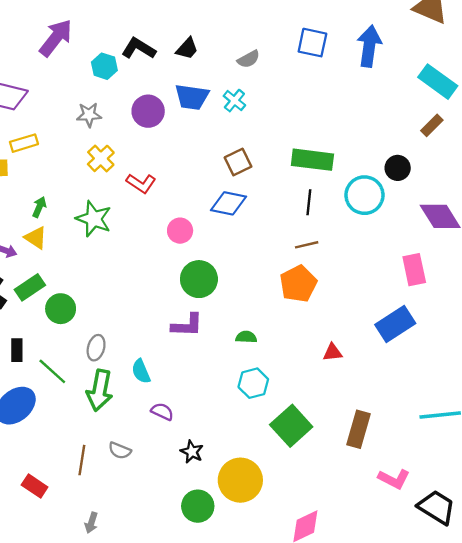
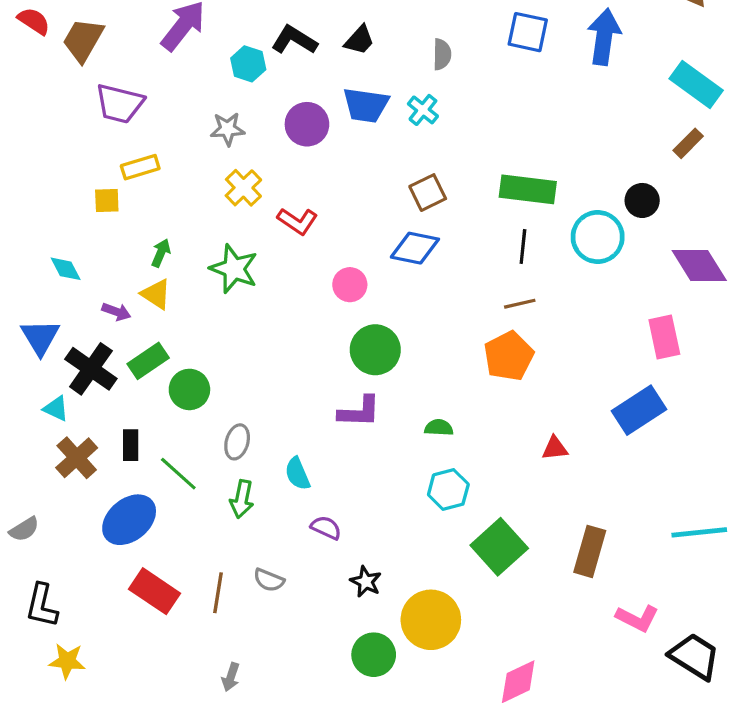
gray semicircle: (249, 59) -> (442, 54), turned -60
green arrow: (100, 390) -> (242, 499), size x0.7
red rectangle: (35, 486) -> (154, 591), moved, size x1.4

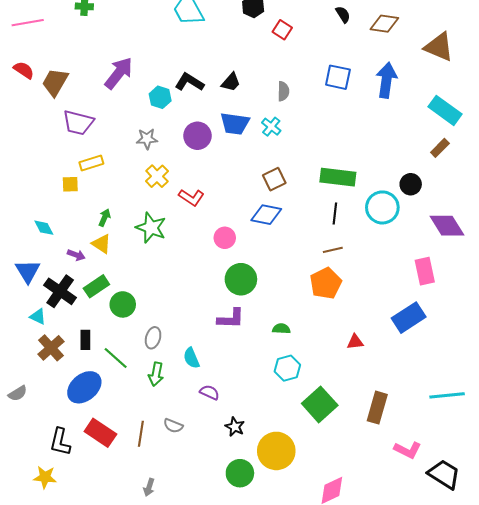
black L-shape: (42, 605) -> (60, 442), moved

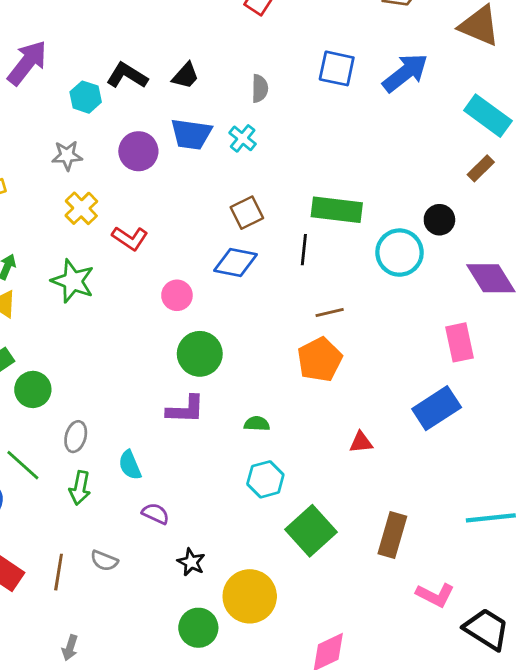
blue arrow: (386, 80) -> (405, 73), turned 44
black line: (335, 214) -> (304, 250), moved

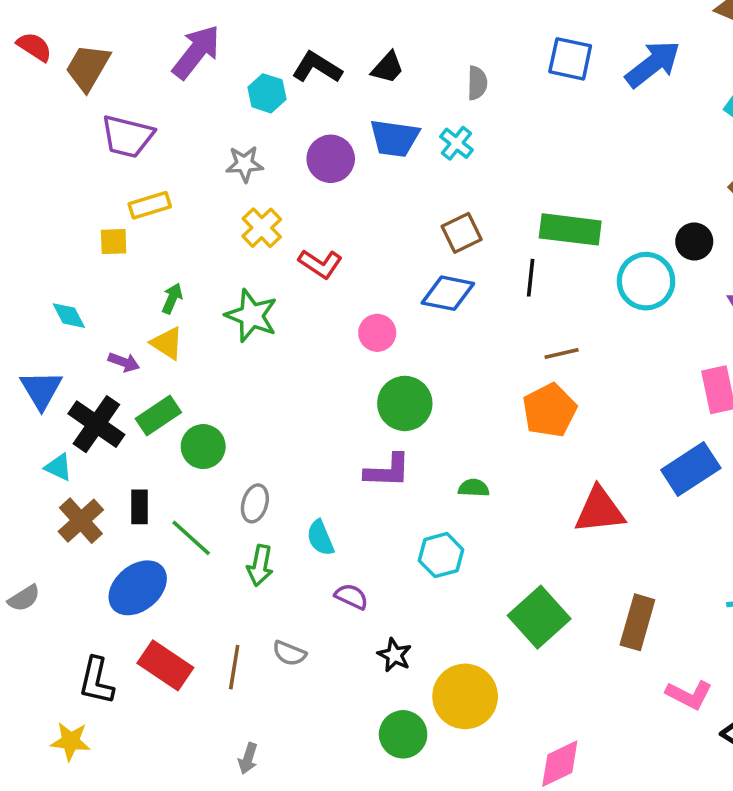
red triangle: (361, 442) -> (599, 510), size x1.8
cyan hexagon: (265, 479) -> (441, 555), moved

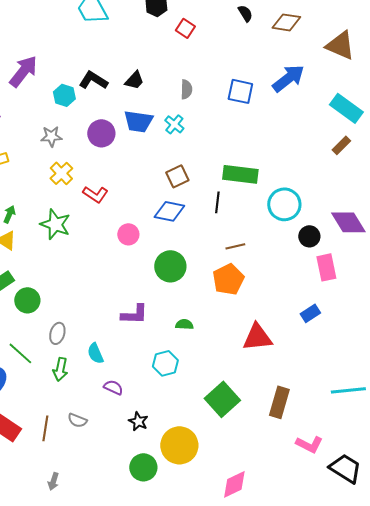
blue square: (570, 59) -> (240, 91), moved
black circle: (694, 242) -> (309, 236), moved
green circle: (405, 403) -> (170, 266), moved
blue rectangle: (691, 469) -> (310, 313), size x0.6

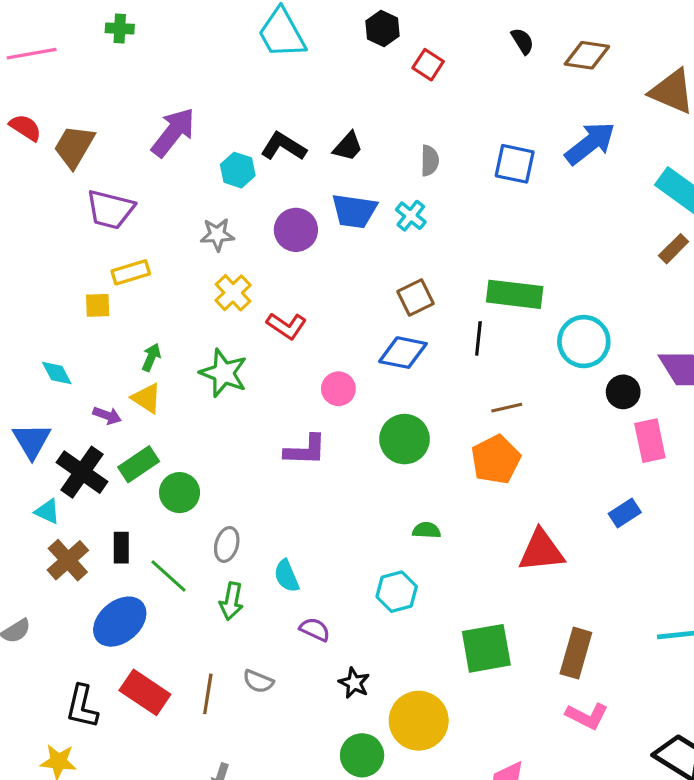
purple L-shape: (134, 314) -> (305, 450), moved
green square: (222, 399) -> (486, 648), turned 32
pink L-shape: (309, 444) -> (587, 716), moved

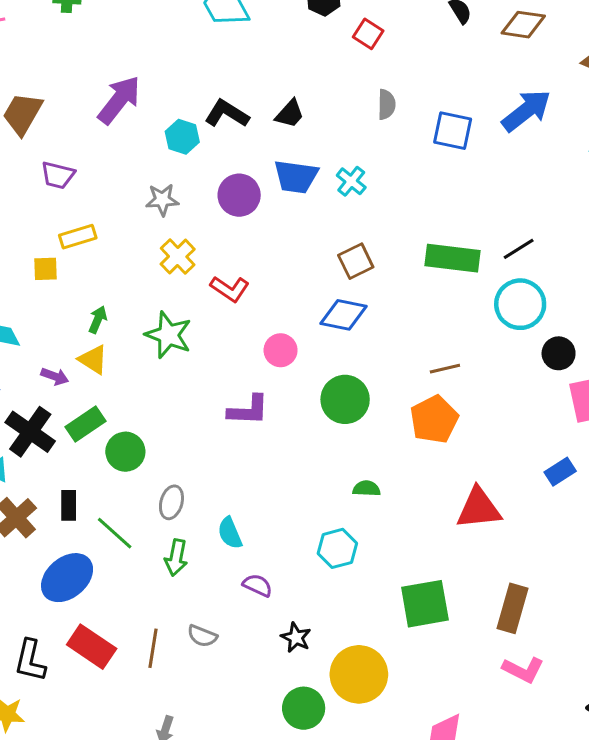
gray semicircle: (430, 161) -> (387, 104), moved
purple trapezoid: (110, 209) -> (58, 175), size x0.7
black line: (478, 338) -> (519, 249), moved, turned 52

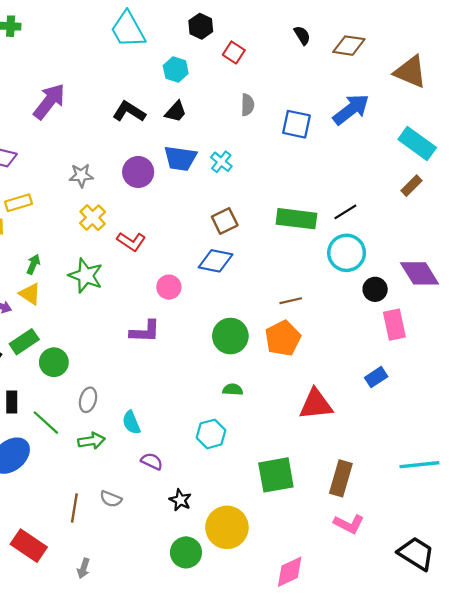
cyan hexagon: (182, 137) -> (176, 69), moved
green circle: (345, 399) -> (230, 336), moved
green arrow: (176, 558) -> (91, 441), turned -110
red rectangle: (92, 647) -> (29, 546), moved

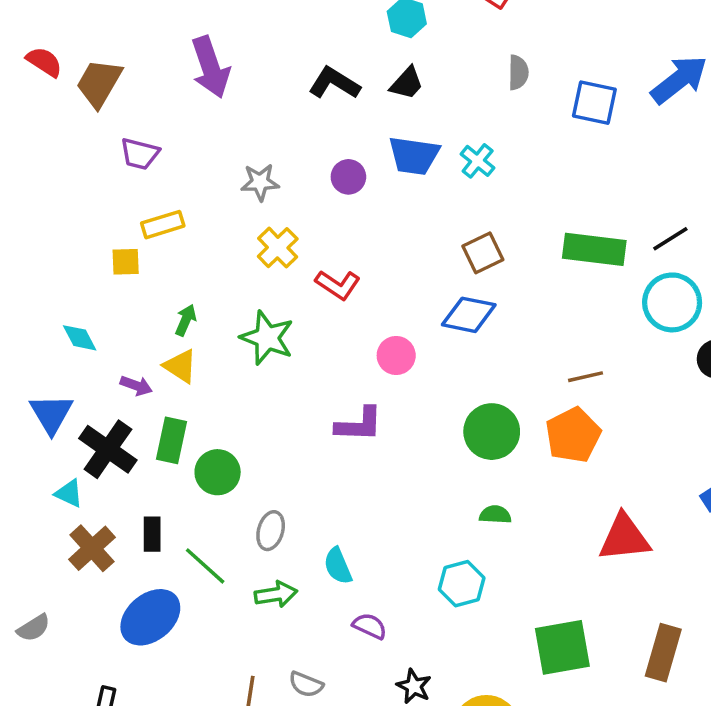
purple arrow: (49, 101) -> (210, 67), turned 123
purple circle: (138, 172) -> (348, 177), size x0.7
green rectangle: (24, 342) -> (172, 440), turned -44

